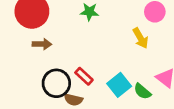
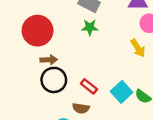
black circle: (56, 83) -> (54, 80), moved

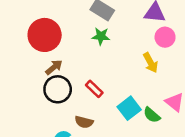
brown arrow: (49, 60) -> (54, 67), turned -42
red rectangle: (89, 86) -> (94, 89), moved

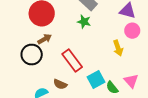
black circle: (58, 89) -> (32, 55), moved
red rectangle: (94, 89) -> (72, 61), size x1.6

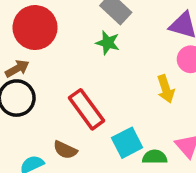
brown arrow: (45, 39) -> (17, 69), moved
green semicircle: (112, 88) -> (155, 157), turned 128

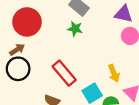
yellow arrow: (166, 89) -> (114, 73), moved

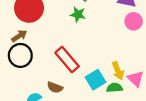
yellow arrow: (114, 73) -> (118, 71), moved

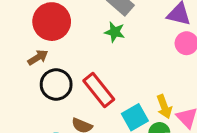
black circle: (20, 55) -> (56, 84), moved

